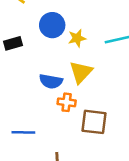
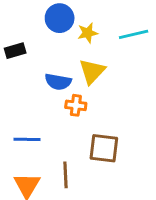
black rectangle: (13, 43) -> (15, 51), moved
brown square: (94, 122) -> (104, 148), moved

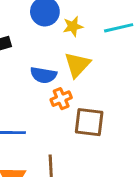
orange cross: (76, 105) -> (61, 99), turned -30
brown square: (104, 148) -> (89, 122), moved

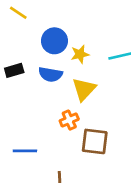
blue semicircle: (43, 75) -> (50, 74), moved

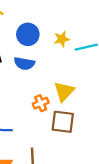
yellow star: (80, 54) -> (62, 39), moved
yellow triangle: (84, 89) -> (64, 91), moved

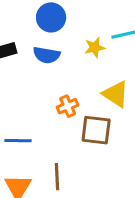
yellow star: (62, 39) -> (95, 48), moved
yellow triangle: (64, 91) -> (116, 94), moved, turned -40

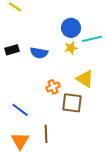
blue circle: (51, 17) -> (71, 28), moved
blue line: (18, 141) -> (20, 110), turned 36

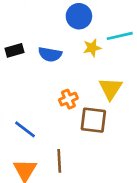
blue circle: (71, 28) -> (79, 16), moved
yellow triangle: (85, 79) -> (111, 89), turned 30

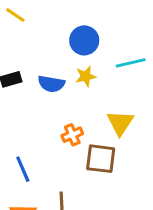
yellow star: (92, 48) -> (86, 76), moved
blue line: (25, 129) -> (23, 169), turned 30

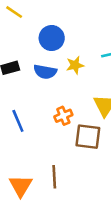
blue circle: (84, 40) -> (52, 38), moved
blue line: (23, 169) -> (18, 121), moved

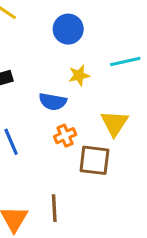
blue circle: (52, 38) -> (68, 29), moved
blue semicircle: (45, 72) -> (53, 102), moved

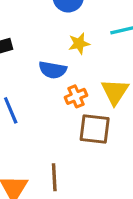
orange cross: (65, 136) -> (76, 96), moved

